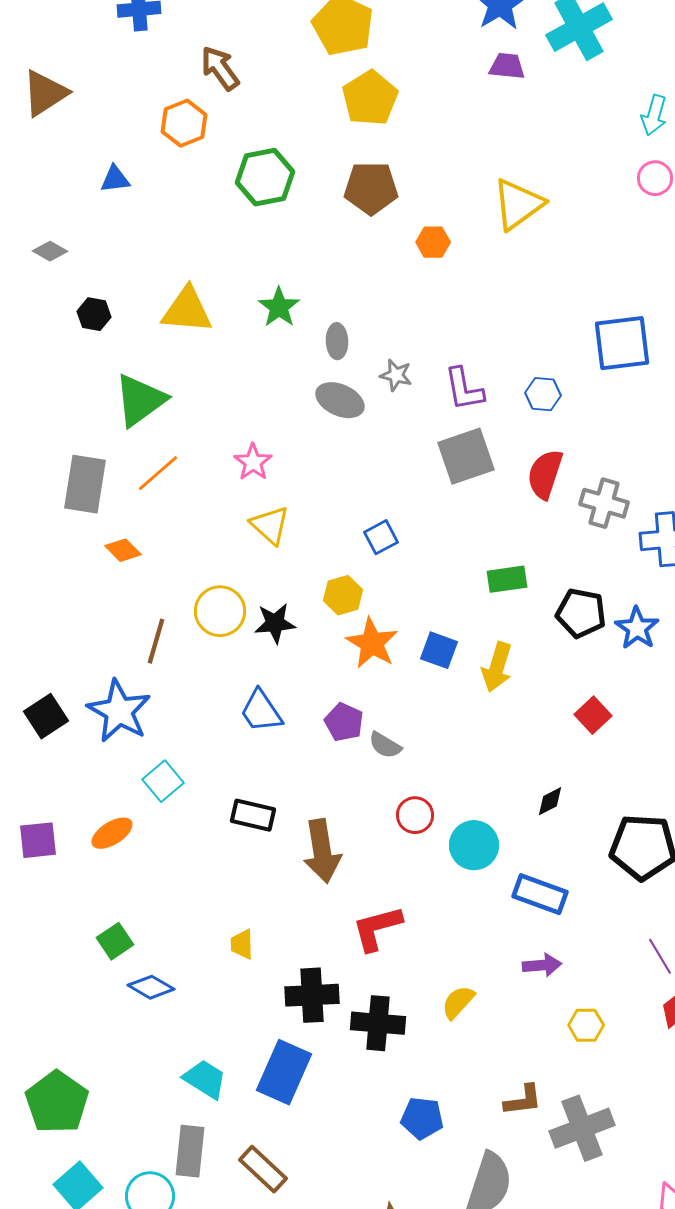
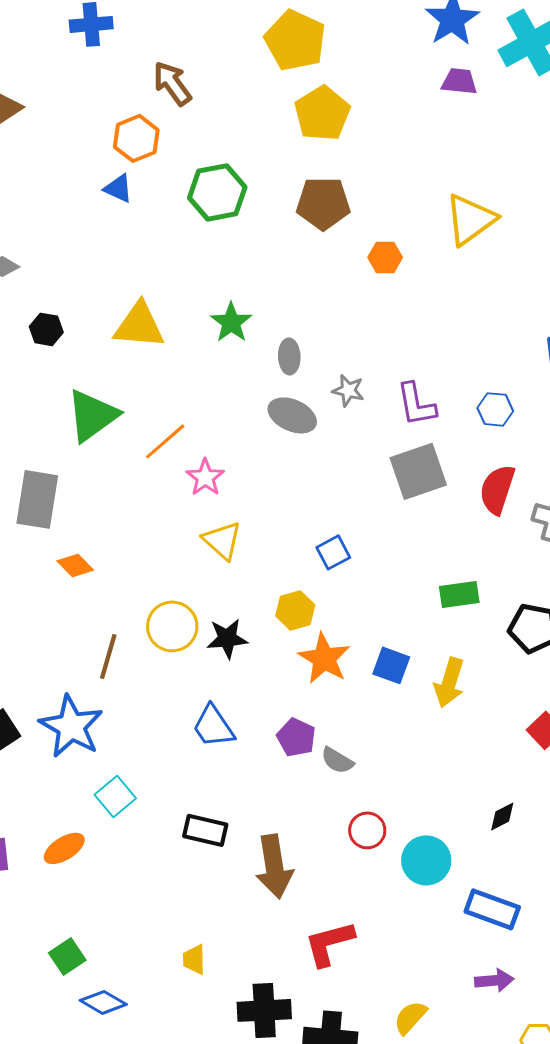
blue triangle: (115, 179) -> (118, 188), moved, turned 32
orange line: (158, 473) -> (165, 441), moved

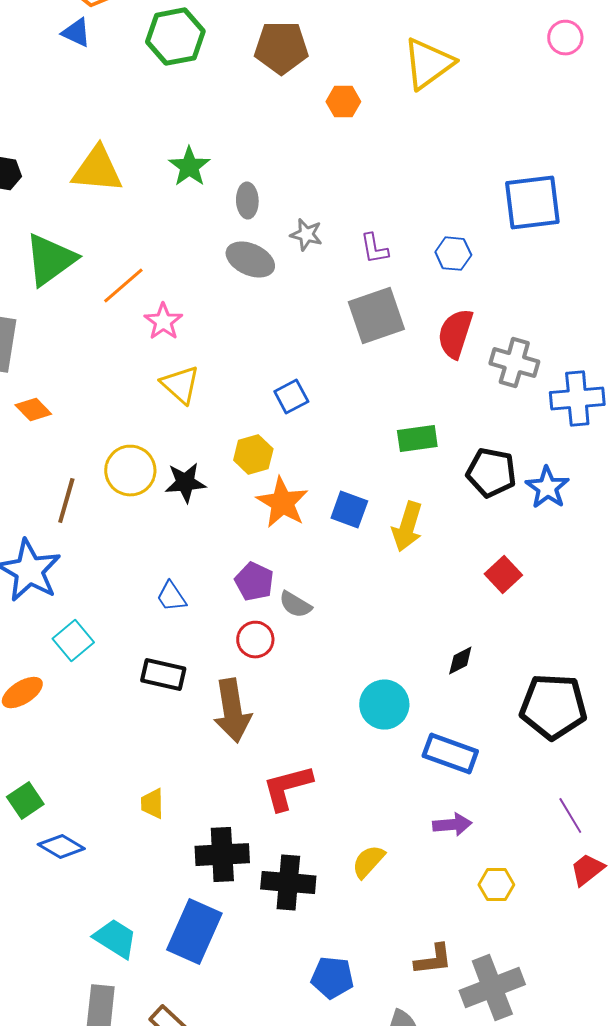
purple L-shape: (416, 404) -> (374, 249), size x0.7
blue trapezoid: (213, 726) -> (171, 597), moved, size x0.7
red circle: (367, 830) -> (255, 640), moved

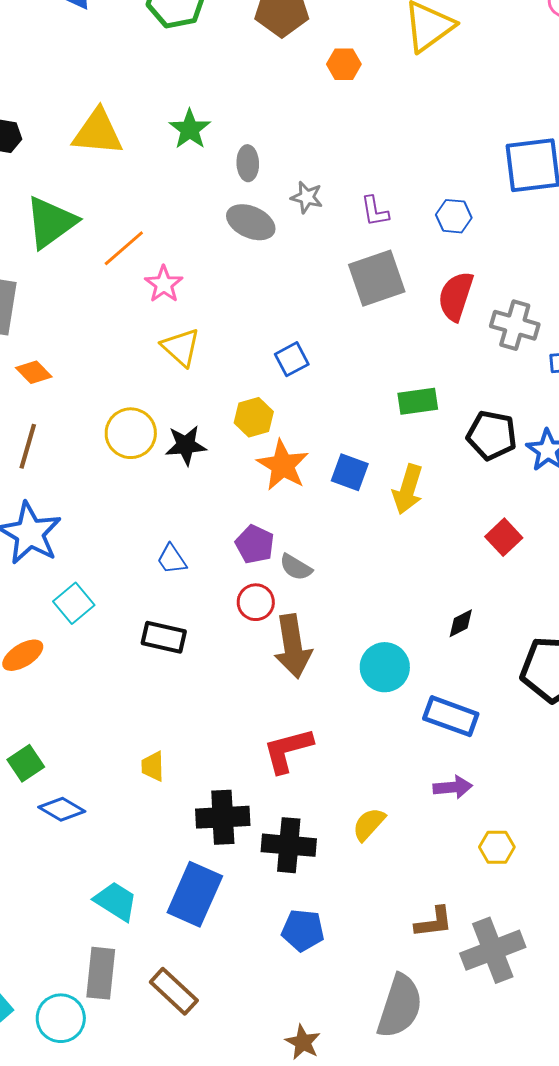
brown line: (66, 501) -> (28, 446), moved
brown arrow: (232, 711) -> (293, 646), moved
blue pentagon: (332, 978) -> (303, 930), moved

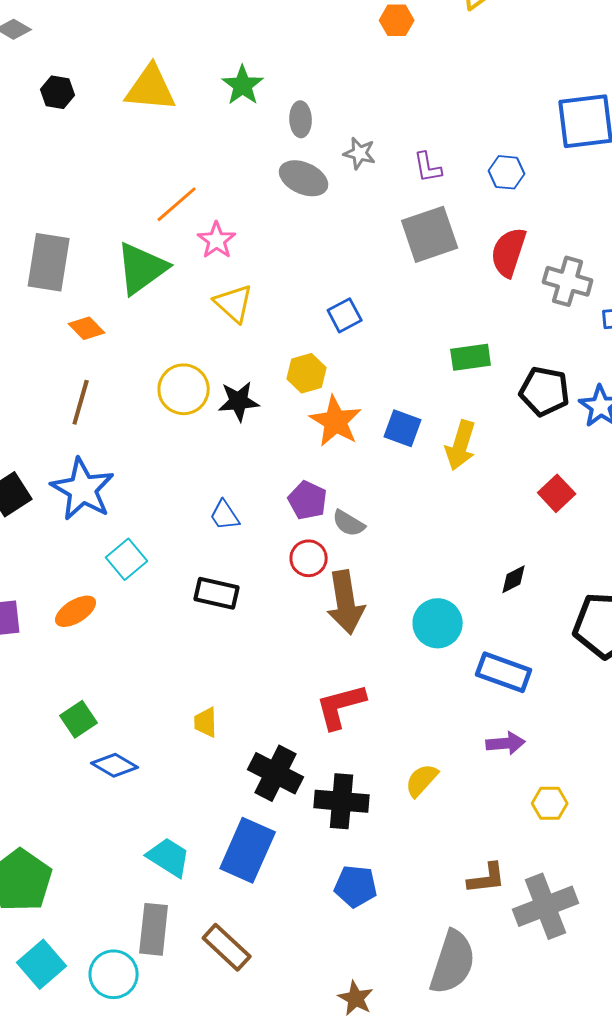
green triangle: (51, 222) -> (142, 268), moved
black cross: (223, 817) -> (276, 773), turned 30

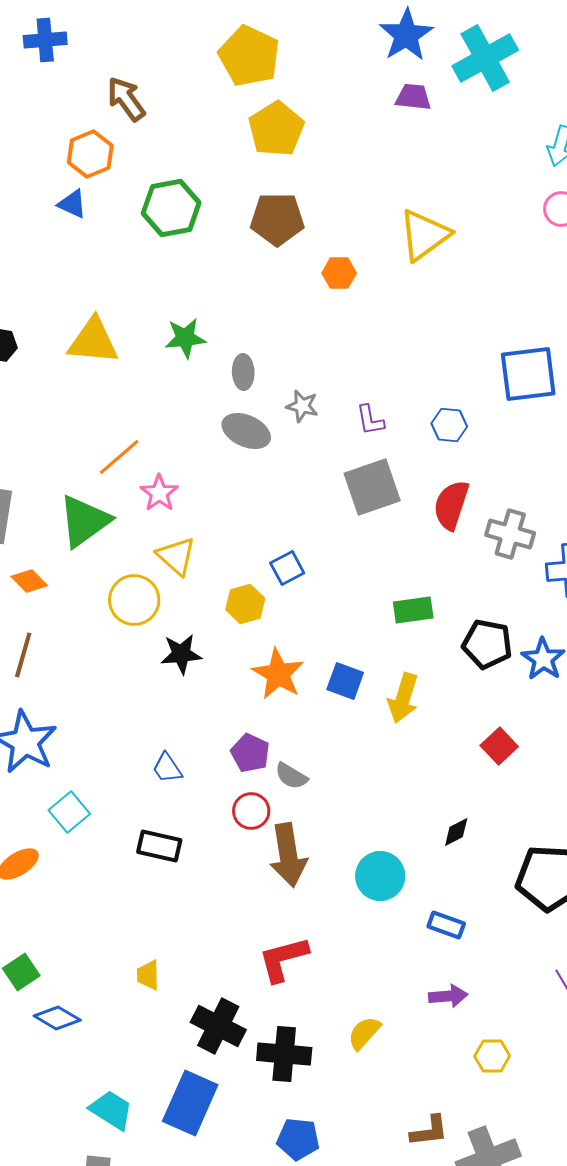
green star: (243, 85) -> (185, 338), turned 30
yellow hexagon: (307, 373) -> (245, 604), moved
yellow circle: (184, 389) -> (134, 600), moved
blue rectangle: (504, 672) -> (446, 925), size x0.7

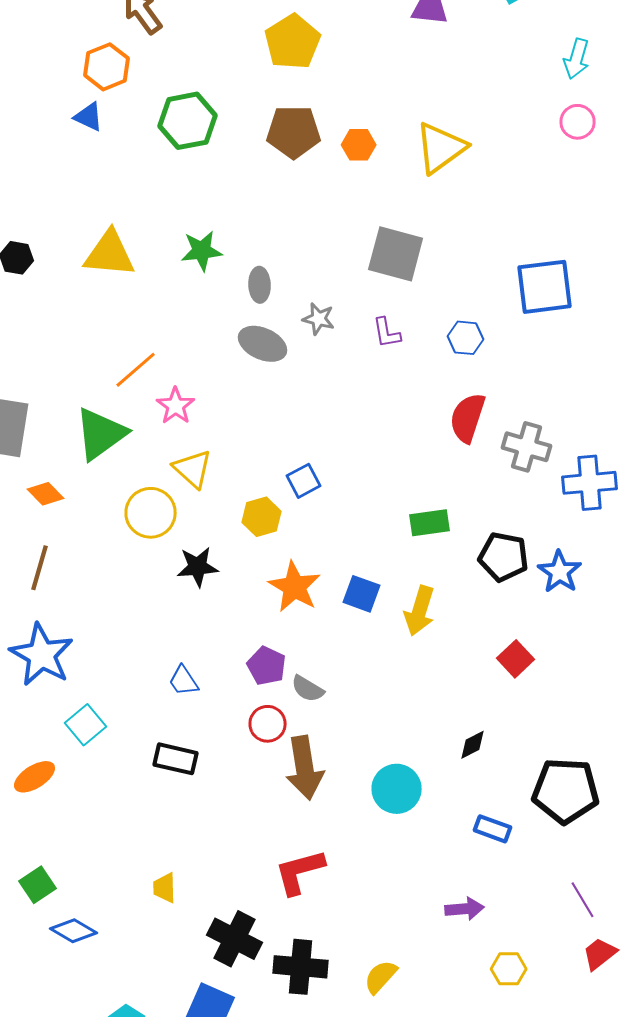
orange hexagon: (339, 273) -> (359, 145), moved
gray square: (372, 487) -> (396, 254), moved, turned 34
blue rectangle: (446, 925) -> (493, 829), moved
yellow semicircle: (364, 1033) -> (381, 977), moved

